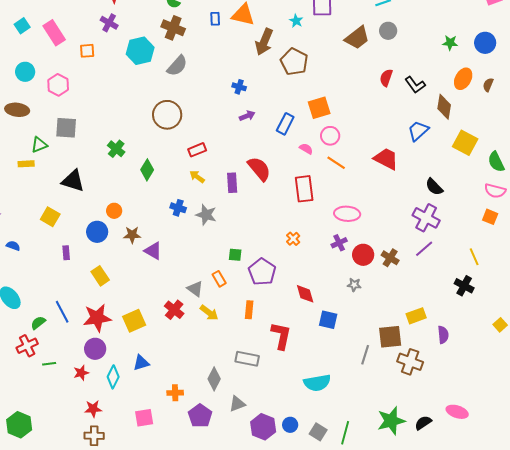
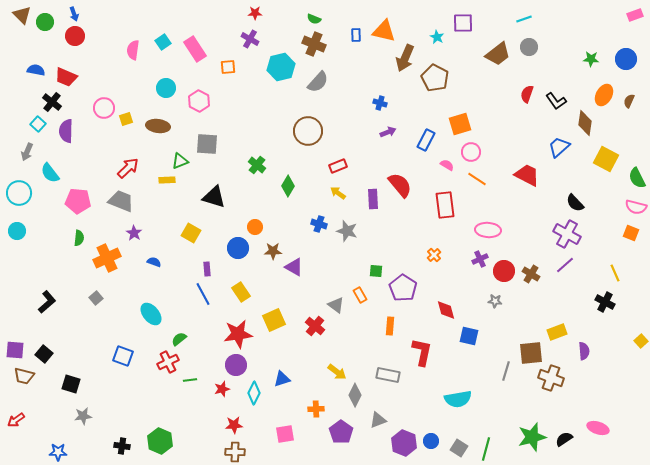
blue line: (62, 312) -> (203, 294), moved
yellow arrow: (209, 313) -> (337, 372), moved
yellow square: (134, 321) -> (274, 320), moved

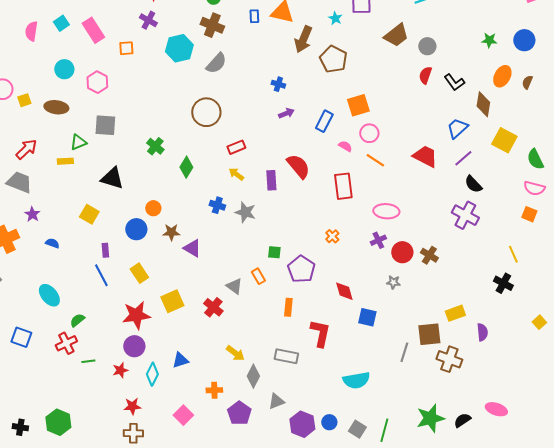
gray circle: (529, 47) -> (427, 46), moved
purple line: (565, 265) -> (463, 158), moved
pink square: (285, 434) -> (183, 415), turned -36

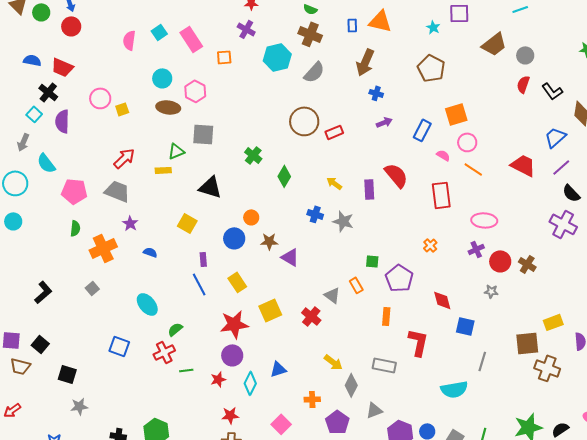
brown arrow: (303, 39) -> (365, 62), moved
brown ellipse: (56, 107) -> (168, 107), moved
red rectangle: (236, 147) -> (334, 132), moved
gray line: (404, 352) -> (482, 361), moved

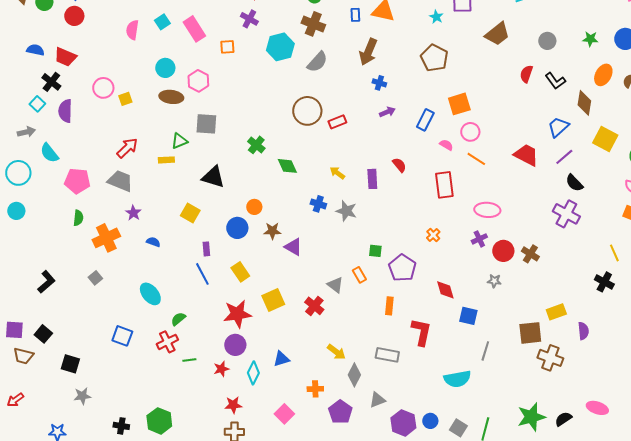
gray circle: (525, 55) -> (547, 41), moved
gray arrow: (23, 142) -> (26, 132), turned -126
red semicircle: (396, 175) -> (399, 165), size x0.6
green diamond: (284, 176) -> (287, 166), turned -55

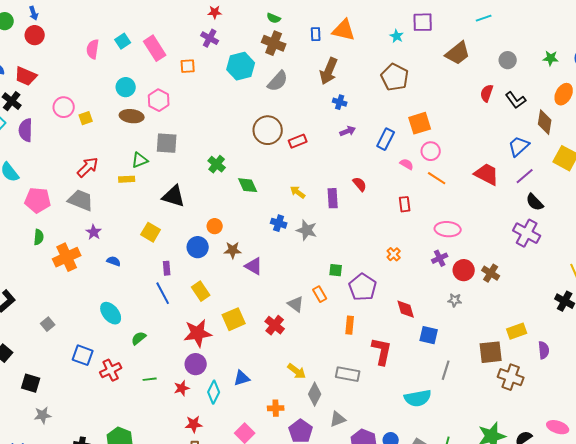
red rectangle: (444, 185) -> (405, 204), size x0.6
gray square: (95, 278) -> (48, 324), moved
red cross: (167, 342) -> (111, 370), moved

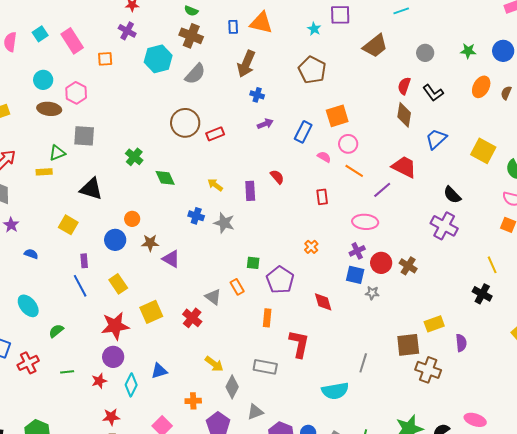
brown diamond: (545, 122) -> (404, 115), moved
purple line: (525, 176) -> (382, 190), moved
blue square: (429, 335) -> (355, 275), moved

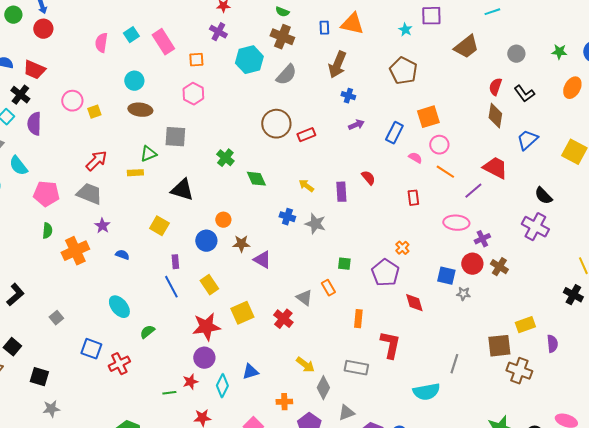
pink hexagon: (76, 93) -> (193, 94), moved
purple cross: (357, 251) -> (482, 239), moved
purple pentagon: (280, 280) -> (385, 273), moved
green line: (67, 372) -> (169, 393), moved

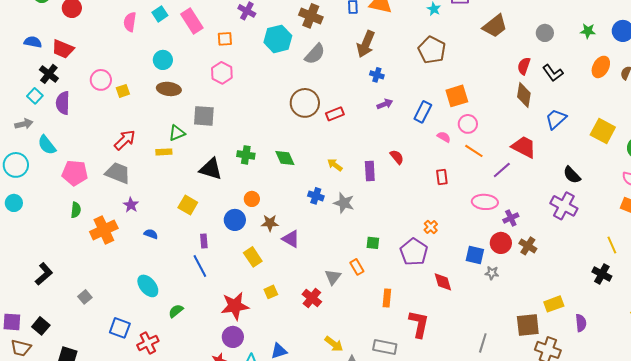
green cross: (225, 158) -> (246, 155), moved, turned -30
yellow rectangle: (209, 285) -> (253, 257), moved
gray triangle: (304, 298) -> (333, 277), turned 30
yellow square: (242, 313) -> (271, 292), size x0.6

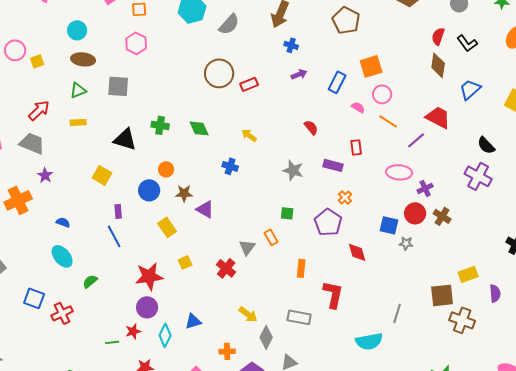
green triangle: (177, 133) -> (78, 90), moved
purple rectangle: (370, 171) -> (333, 165), moved, turned -72
gray star: (344, 203) -> (293, 170), moved
blue semicircle: (151, 234) -> (63, 222), moved

